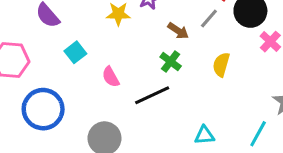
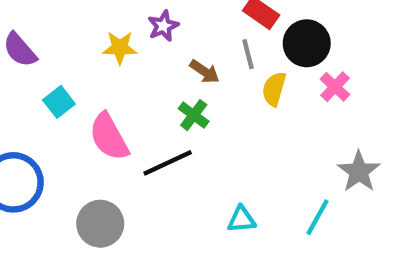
gray line: (209, 19) -> (248, 54), turned -55
yellow semicircle: (221, 65) -> (274, 89), moved
pink semicircle: (111, 77) -> (109, 137), size x1.6

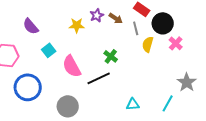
brown arrow: (205, 72) -> (116, 18), moved

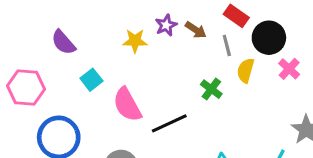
green cross: (111, 56) -> (211, 89), moved

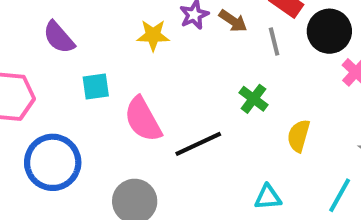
yellow semicircle: (246, 70) -> (299, 136), moved
cyan square: (91, 80) -> (96, 87), turned 30

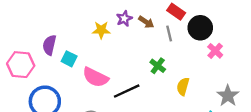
purple semicircle: (59, 37) -> (49, 45), moved, turned 54
cyan square: (96, 87) -> (69, 59), turned 35
pink semicircle: (143, 119) -> (95, 77), turned -35

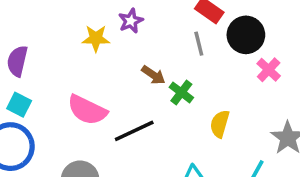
brown arrow: (146, 22) -> (153, 75), moved
cyan square: (69, 59) -> (19, 105), moved

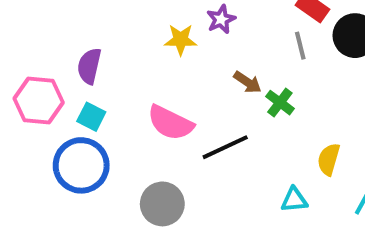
yellow semicircle: (220, 124) -> (329, 159), moved

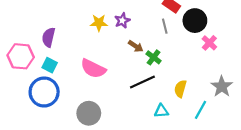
purple star: (221, 19) -> (122, 21), moved
black line: (225, 147) -> (142, 82), moved

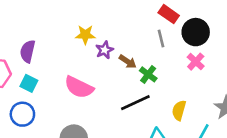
purple star: (122, 21) -> (105, 50), moved
pink cross: (209, 43) -> (196, 62), moved
blue circle: (44, 92) -> (22, 114), size x0.7

